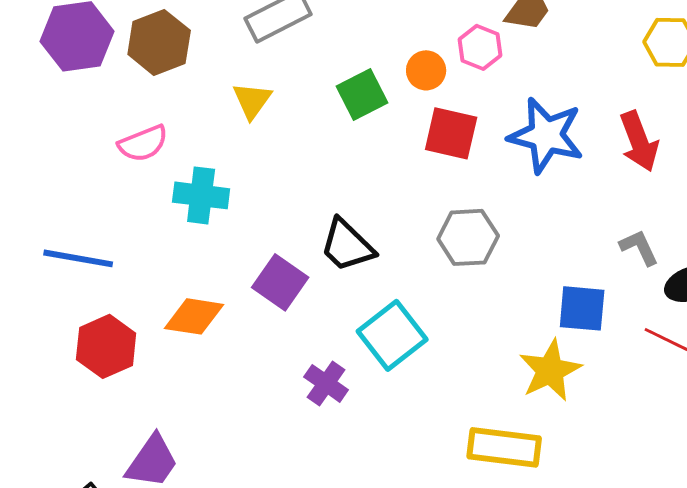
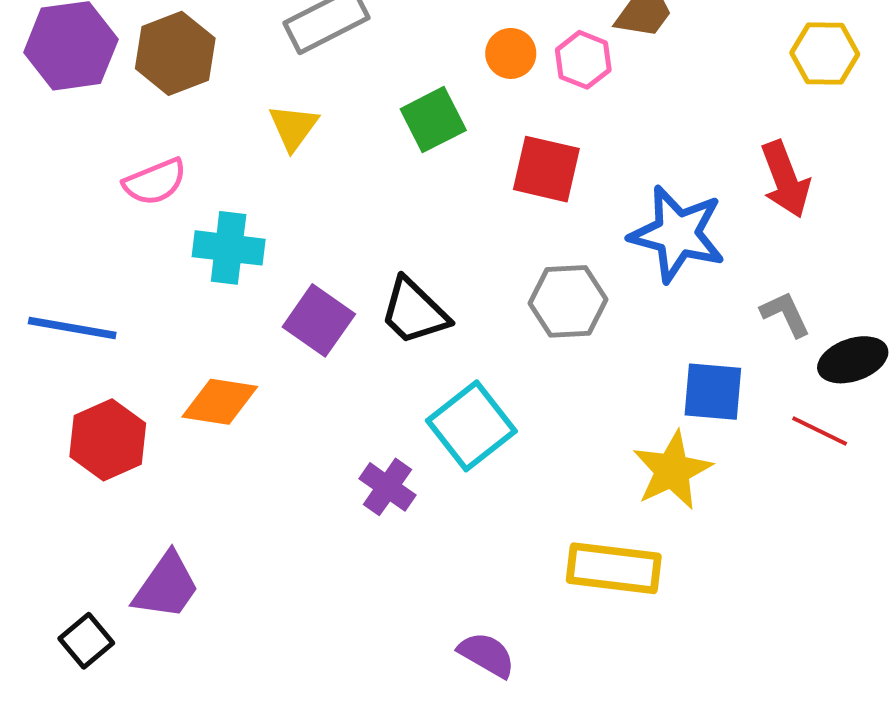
orange circle: (426, 70) -> (511, 53), moved
blue star: (546, 135) -> (677, 234), moved
purple square: (280, 282) -> (319, 320), moved

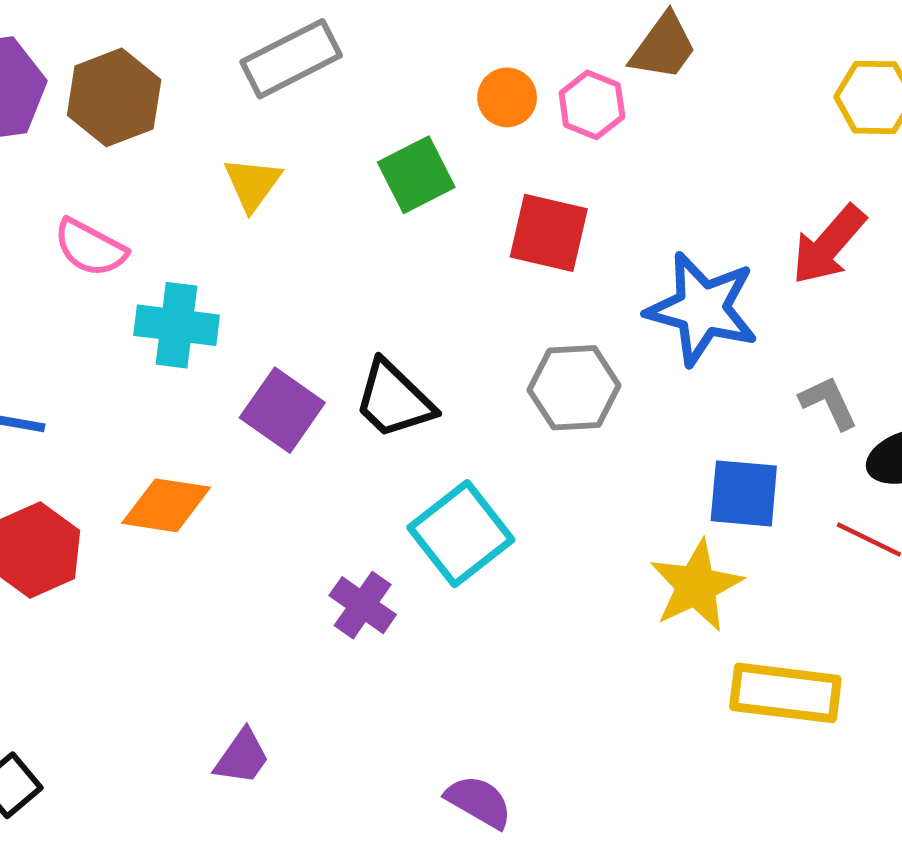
red arrow: (785, 179) -> (829, 245), turned 62
pink semicircle: (155, 182) -> (90, 248), turned 50
yellow rectangle: (614, 568) -> (785, 693), moved
purple trapezoid: (166, 586) -> (242, 757), moved, size x0.7

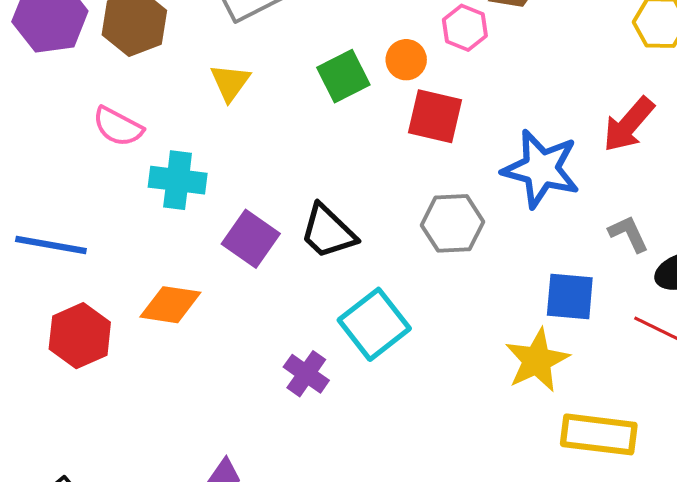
orange circle: (507, 97) -> (406, 60), moved

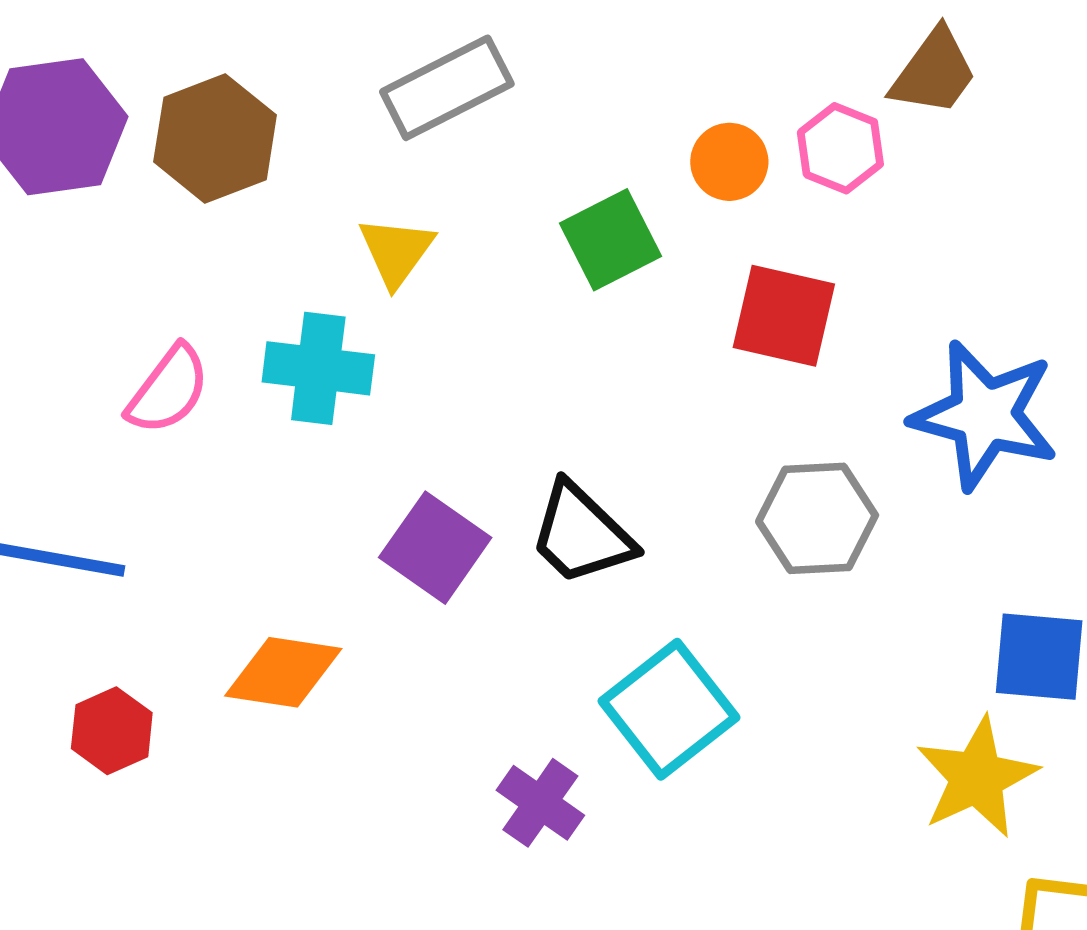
orange circle: (406, 60) -> (729, 162), moved
pink semicircle: (118, 127) -> (168, 390), moved, turned -81
cyan cross: (178, 180) -> (318, 368), moved
red hexagon: (80, 336) -> (112, 731), size x0.7

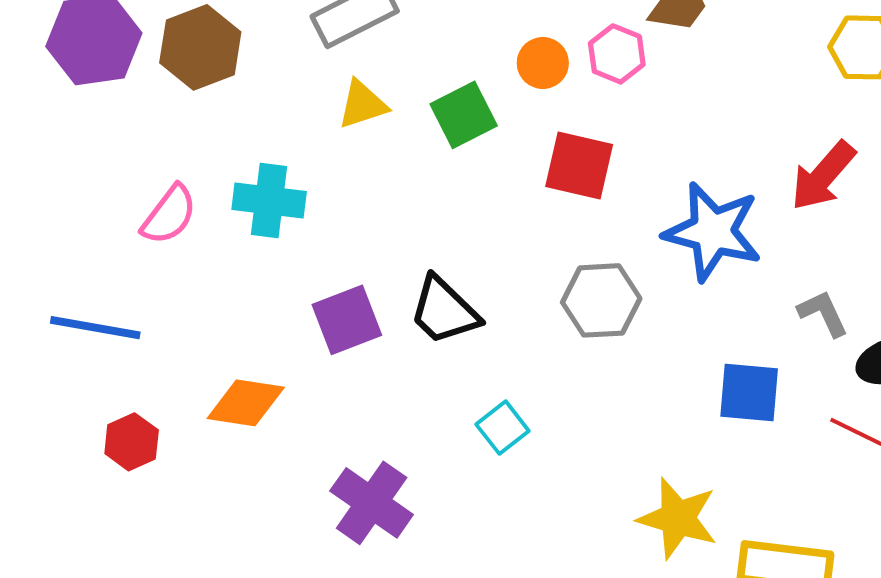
yellow triangle: (396, 251) -> (362, 105), moved, turned 36
purple square: (435, 548) -> (347, 320), turned 34
cyan square: (669, 709) -> (503, 428), size x0.6
yellow star: (977, 777) -> (678, 518), moved, turned -30
purple cross: (540, 803) -> (372, 503), moved, size x1.4

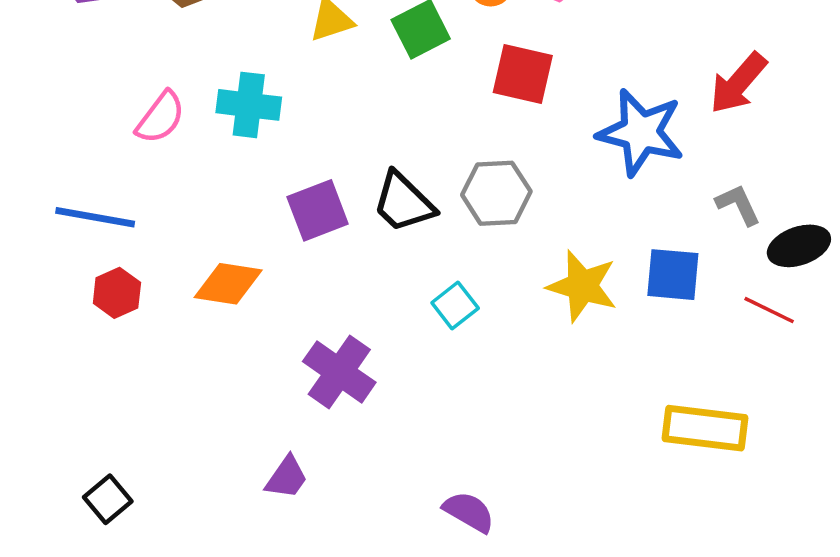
gray hexagon: (601, 300) -> (496, 193), moved
red hexagon: (132, 442) -> (117, 293), moved
yellow star: (678, 518) -> (582, 286), moved

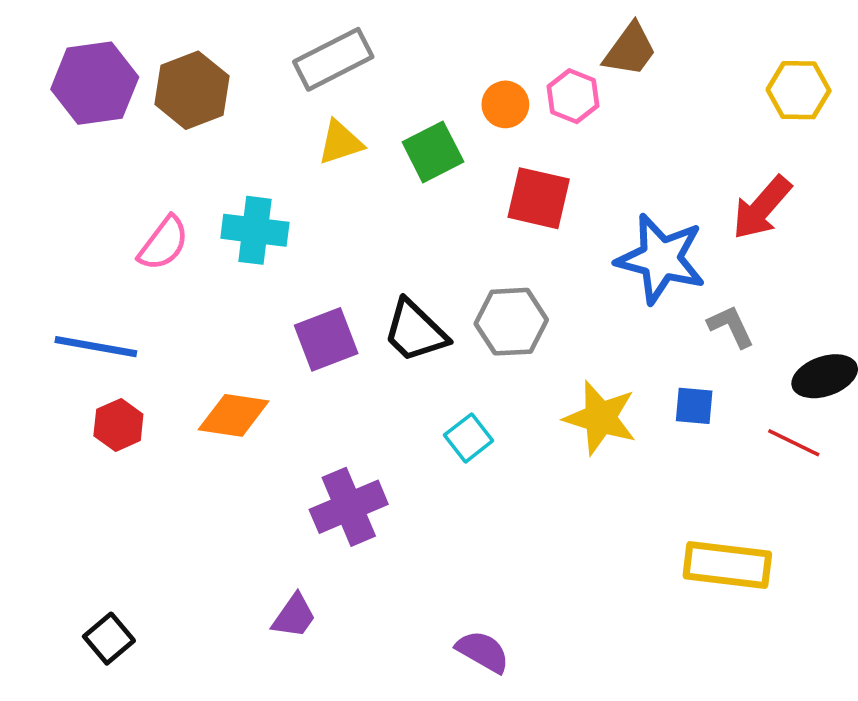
gray L-shape: (738, 205) -> (731, 326), moved
blue square: (673, 275) -> (694, 406), size x0.7
purple cross: (339, 372) -> (349, 507), turned 32

